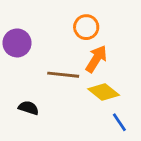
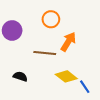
orange circle: (86, 27) -> (51, 19), moved
yellow diamond: (104, 92) -> (66, 76), moved

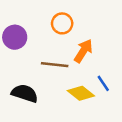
black semicircle: (20, 76) -> (25, 93), size x1.5
blue line: (85, 87) -> (103, 83), moved

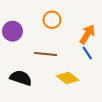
orange arrow: (83, 51) -> (87, 34), moved
blue line: (103, 83) -> (87, 53), moved

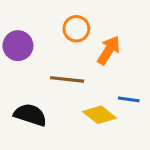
orange arrow: (87, 34) -> (109, 50), moved
blue line: (87, 53) -> (129, 99), moved, turned -48

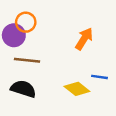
orange circle: (76, 29) -> (26, 22), moved
brown line: (67, 79) -> (27, 60), moved

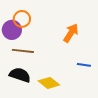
yellow diamond: (77, 89) -> (49, 83), moved

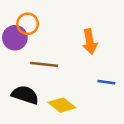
orange arrow: (71, 33) -> (90, 42), turned 138
brown line: (23, 51) -> (44, 64), moved

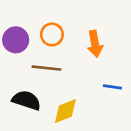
orange circle: (28, 24) -> (52, 34), moved
yellow diamond: (62, 105) -> (65, 111), turned -60

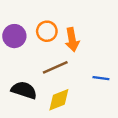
orange arrow: (95, 44) -> (72, 40), moved
brown line: (47, 68) -> (55, 67), moved, turned -30

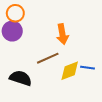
orange circle: (47, 31) -> (15, 13), moved
yellow diamond: (59, 100) -> (70, 71), moved

